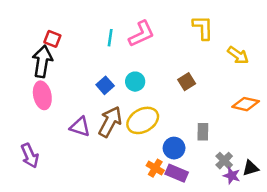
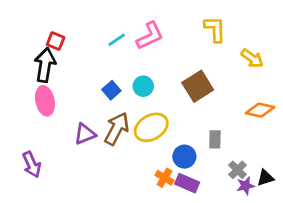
cyan line: (110, 38) -> (117, 40), turned 48
brown square: (187, 82) -> (198, 86), size x1.6
purple triangle: (80, 127) -> (85, 134), turned -40
purple star: (232, 176) -> (245, 186), turned -30

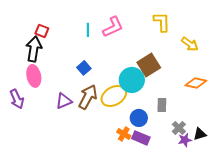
cyan line: (117, 40) -> (88, 30), turned -56
cyan circle: (143, 86) -> (132, 80), moved, size x1.6
purple arrow: (32, 165) -> (17, 99), moved

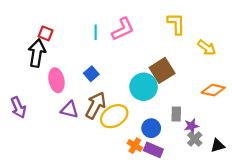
pink ellipse: (34, 76) -> (56, 80), moved
yellow ellipse: (114, 96) -> (114, 116), moved
purple triangle: (64, 101) -> (70, 110), turned 36
purple star: (185, 140) -> (191, 126), moved

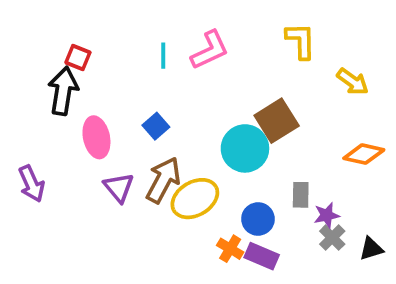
purple triangle: (70, 110) -> (119, 187), turned 36

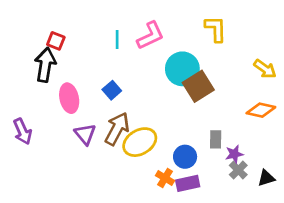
yellow arrow: (353, 82) -> (265, 69), moved
cyan circle: (245, 148) -> (182, 69), moved
purple rectangle: (262, 256) -> (188, 183), turned -35

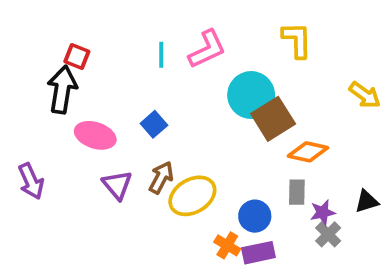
pink ellipse: (69, 98) -> (95, 135), turned -60
orange diamond: (261, 110) -> (308, 152), moved
brown arrow: (117, 129) -> (161, 178), size x0.7
black triangle: (266, 178) -> (367, 201), moved

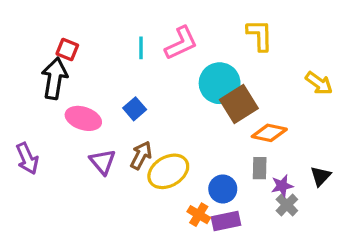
black triangle: (367, 201) -> (321, 176), turned -30

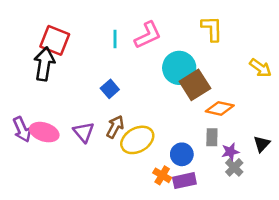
red square: (67, 50) -> (55, 40), size x1.6
pink ellipse: (83, 118) -> (44, 132), moved

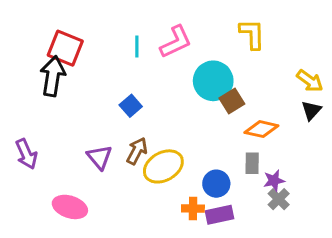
brown square: (195, 85) -> (232, 101), size x0.7
pink ellipse: (44, 132) -> (70, 207), moved
black triangle: (262, 144) -> (311, 110), moved
orange cross: (162, 175) -> (193, 209), turned -30

